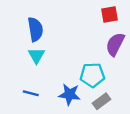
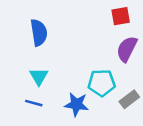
cyan triangle: (36, 56) -> (39, 77), moved
gray rectangle: (101, 101) -> (129, 99), moved

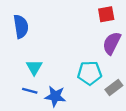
blue semicircle: (39, 33) -> (21, 26), moved
blue star: (77, 104) -> (55, 96), moved

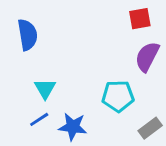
gray rectangle: (114, 87) -> (150, 128), moved
blue line: (30, 91) -> (39, 119), turned -48

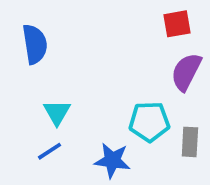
blue star: (73, 127) -> (112, 160), moved
gray rectangle: (150, 128) -> (190, 142), moved, turned -50

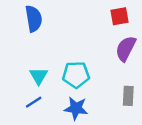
blue semicircle: (35, 44) -> (34, 19), moved
cyan pentagon: (149, 122) -> (76, 75), moved

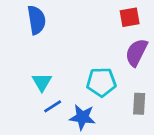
cyan pentagon: (76, 75) -> (101, 82), moved
blue line: (34, 102) -> (53, 106), moved

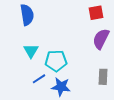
cyan triangle: (42, 82) -> (31, 51), moved
cyan pentagon: (101, 82) -> (56, 61), moved

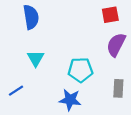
cyan pentagon: (56, 61) -> (80, 70), moved
blue line: (39, 79) -> (16, 91), moved

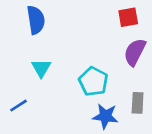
cyan pentagon: (80, 70) -> (93, 81), turned 30
blue star: (70, 100) -> (105, 116), moved

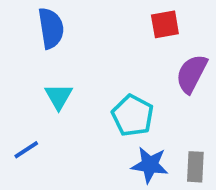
red square: (128, 17) -> (165, 24), moved
gray rectangle: (138, 103) -> (195, 167), moved

